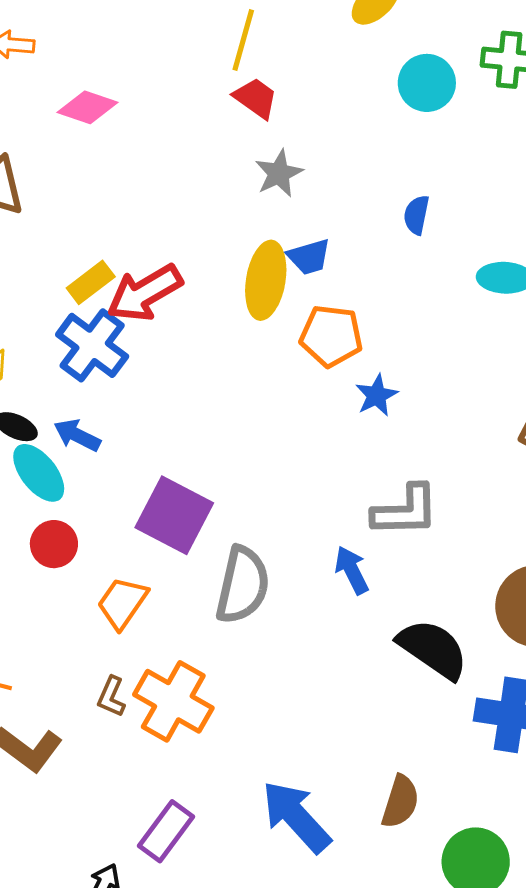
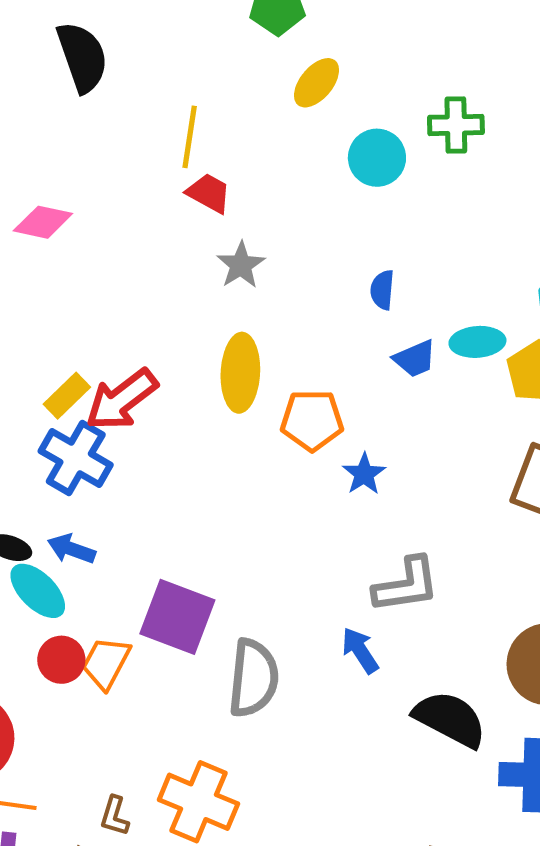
blue trapezoid: (309, 257) -> (415, 359), moved
orange trapezoid: (122, 603) -> (106, 663), moved
brown L-shape: (111, 697) -> (115, 816), moved

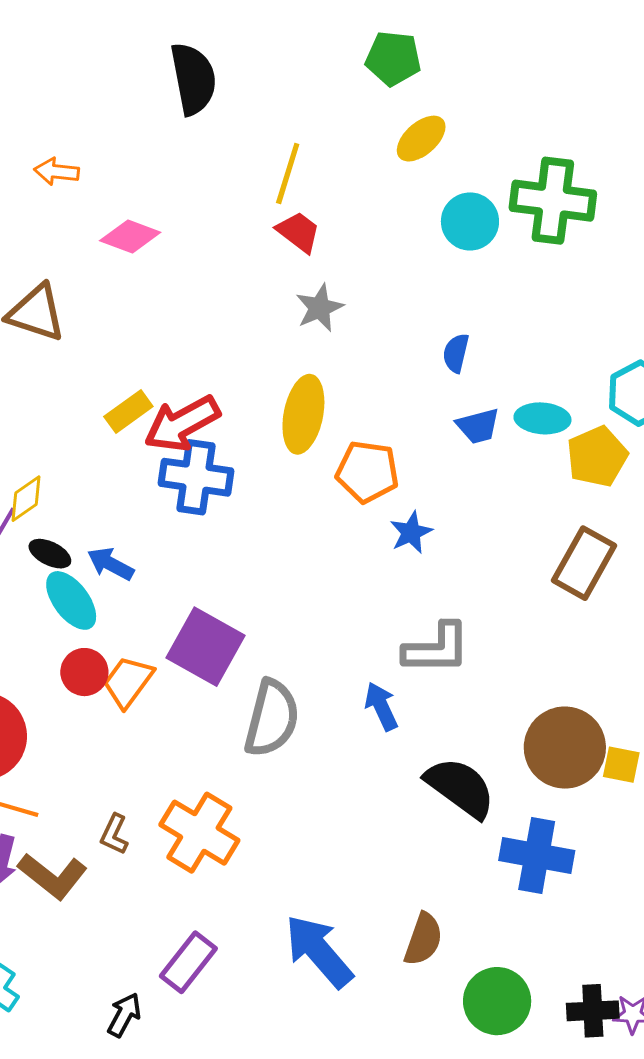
green cross: (456, 125) -> (553, 201), size x1.5
blue cross: (76, 458) -> (196, 477), moved, turned -30

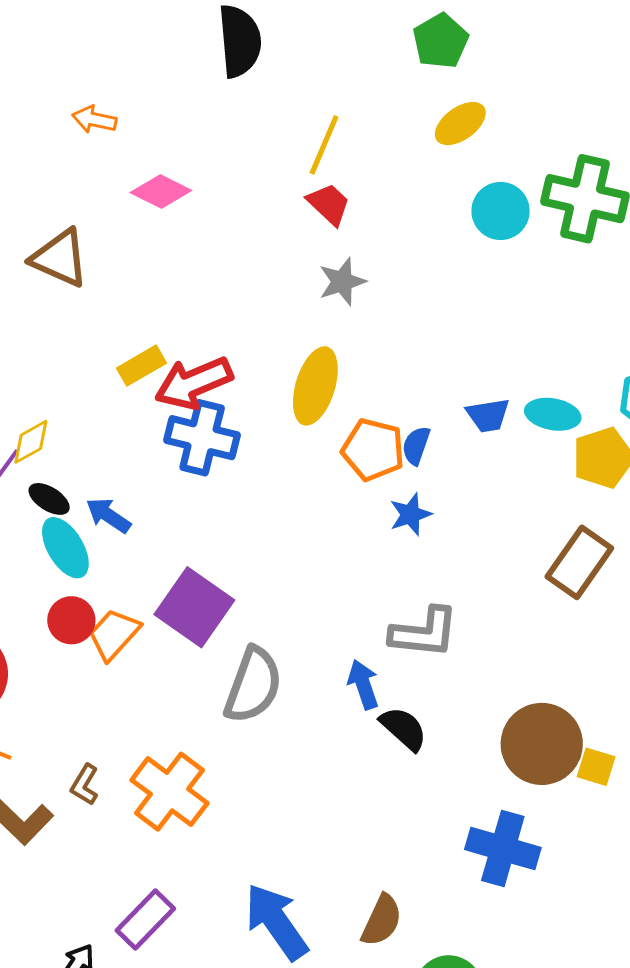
green pentagon: (393, 58) -> (441, 41), turned 30
blue semicircle: (456, 353) -> (416, 446), moved
black semicircle: (460, 788) -> (404, 729), moved, size x0.7

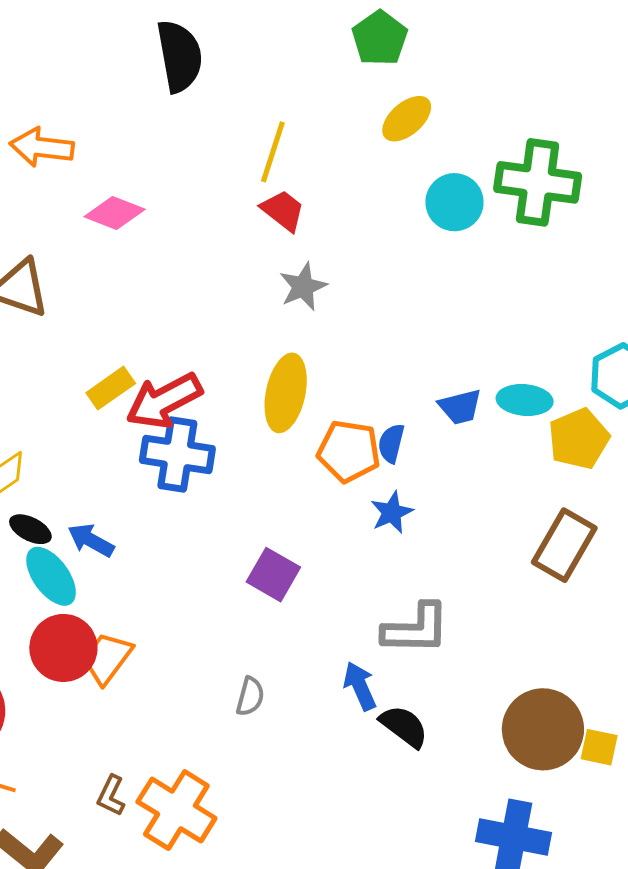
orange arrow: (94, 120) -> (42, 147), size x1.4
purple square: (194, 607) -> (273, 575), moved, size x0.7
red circle: (71, 620) -> (63, 648), size x1.4
gray semicircle: (253, 685) -> (250, 696), size x0.5
brown L-shape: (85, 785) -> (111, 796), moved

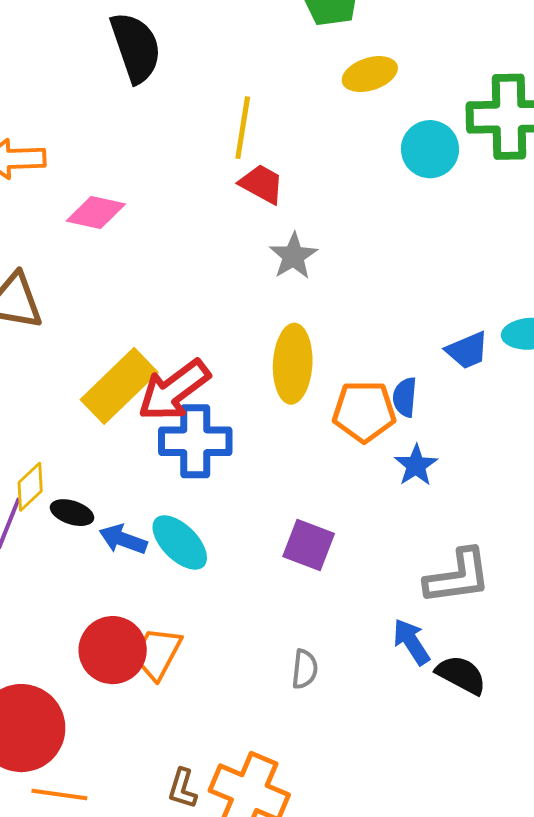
yellow ellipse: (407, 119) -> (370, 74), turned 32
yellow rectangle: (111, 388) -> (119, 386), size x1.6
black ellipse: (30, 529) -> (72, 513), moved
cyan ellipse: (51, 576) -> (180, 542), moved

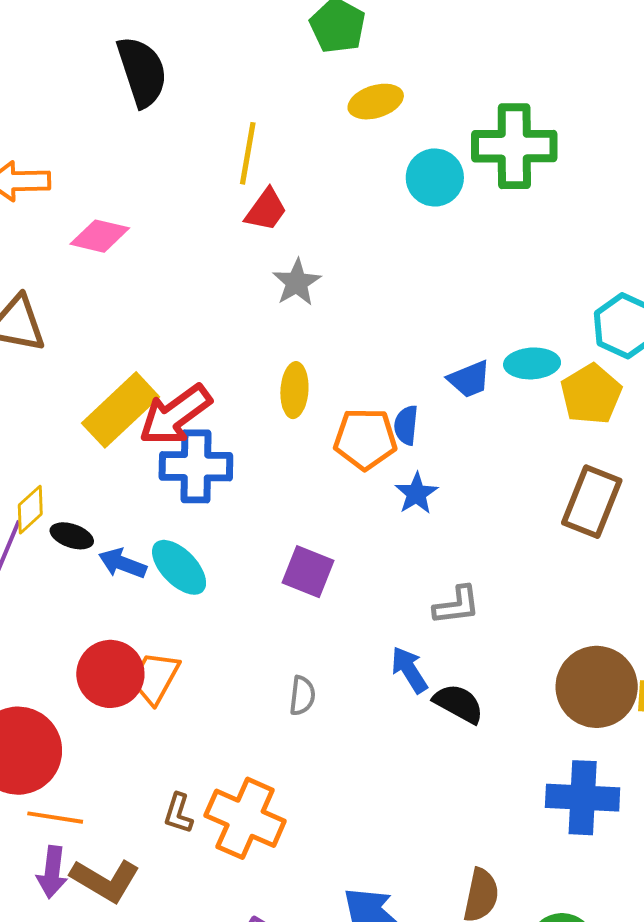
red trapezoid: (262, 184) -> (266, 210), turned 96
yellow ellipse: (293, 364) -> (294, 390), size x0.7
gray L-shape: (458, 577) -> (457, 605), size x0.7

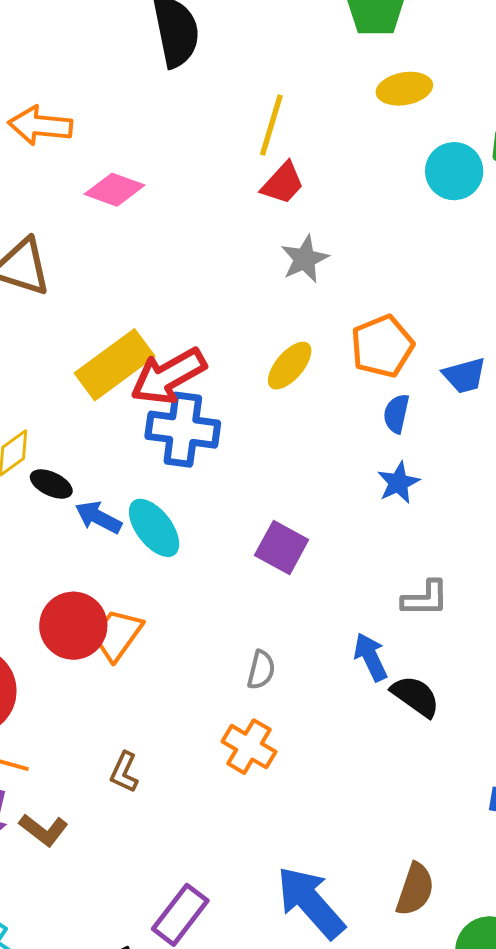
yellow ellipse: (294, 390) -> (290, 366), turned 30
orange pentagon: (365, 439) -> (382, 346), moved, turned -30
orange cross: (245, 818) -> (249, 747), moved, size x0.7
brown L-shape: (105, 880) -> (44, 830), size x0.7

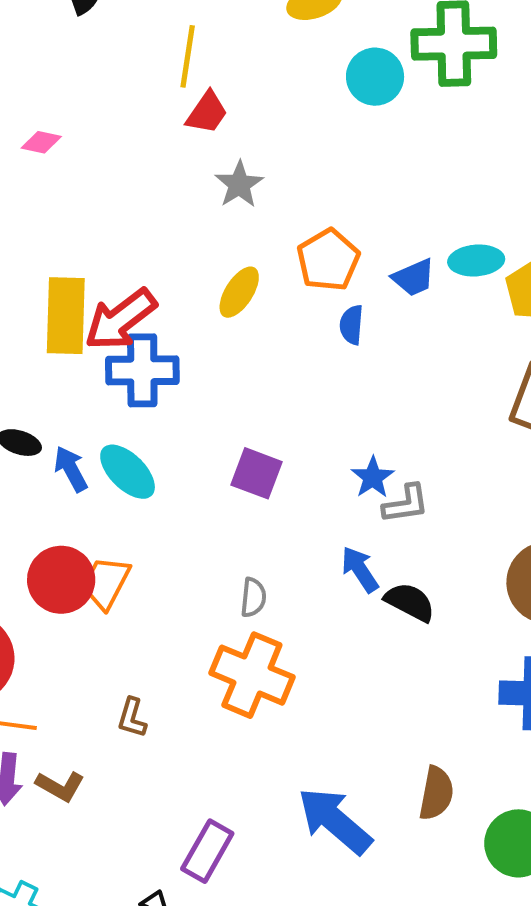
pink diamond: (114, 190) -> (41, 142), size x0.7
yellow rectangle: (115, 365) -> (66, 316), turned -44
blue star: (398, 483) -> (373, 477), moved
blue arrow: (98, 517) -> (71, 469), turned 42
orange cross: (249, 747) -> (252, 675), size x1.5

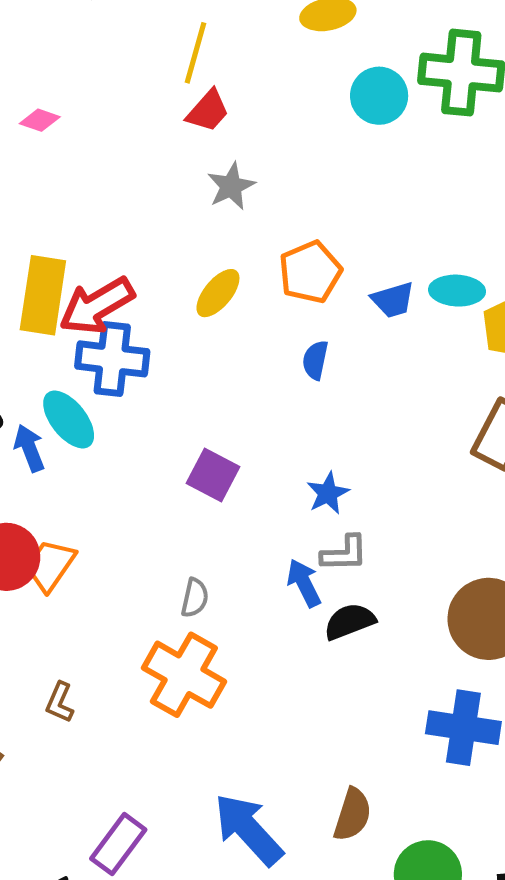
blue semicircle: (352, 325) -> (315, 360), moved
cyan ellipse: (128, 472) -> (69, 420), moved
gray L-shape: (406, 504) -> (344, 553), moved
black semicircle: (410, 602) -> (350, 621), turned -56

